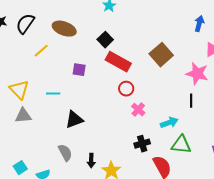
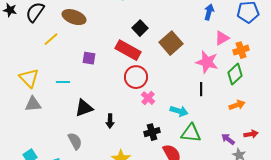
black square: (105, 40) -> (140, 28), moved
red circle: (126, 89) -> (136, 77), size x1.5
cyan arrow: (169, 123) -> (179, 111), turned 36
black arrow: (91, 161) -> (110, 121), moved

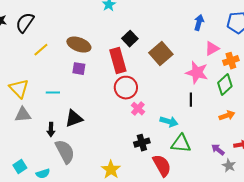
brown ellipse: (74, 17) -> (79, 45), moved
red rectangle: (128, 50) -> (118, 61), turned 45
black arrow: (110, 121) -> (51, 130), moved
gray semicircle: (75, 141) -> (65, 152), size x1.4

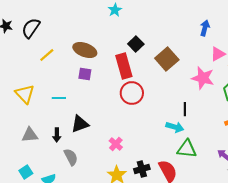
black line: (191, 100) -> (185, 109), moved
pink cross: (138, 109) -> (116, 144), moved
gray triangle: (23, 115) -> (30, 135), moved
black cross: (142, 143) -> (142, 169), moved
gray semicircle: (65, 152) -> (71, 157), size x0.7

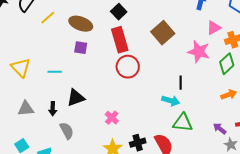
black square: (136, 44) -> (119, 12), moved
yellow line: (47, 55) -> (48, 18), moved

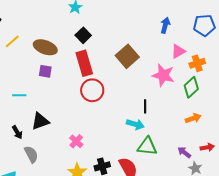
black arrow: (53, 109) -> (17, 132), turned -32

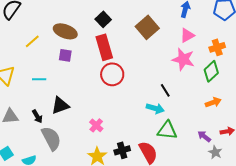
yellow line: (12, 41) -> (32, 41), moved
pink triangle: (178, 51) -> (187, 35), moved
brown square: (127, 56) -> (147, 27), moved
black line: (145, 106) -> (165, 90), turned -32
gray semicircle: (31, 154) -> (51, 138), size x1.4

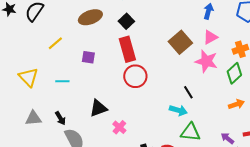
brown square: (147, 27) -> (180, 42), moved
brown ellipse: (65, 31) -> (90, 17), moved, turned -40
black triangle: (60, 105) -> (98, 108), moved

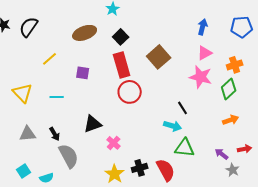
brown square: (180, 42) -> (159, 57), moved

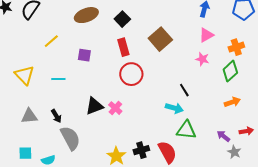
red rectangle: (122, 65) -> (123, 47), size x0.7
pink star: (201, 77) -> (202, 59), size x0.6
pink cross: (114, 143) -> (115, 108), moved
cyan square: (24, 171) -> (25, 153), turned 32

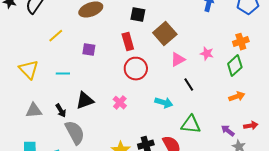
black square: (122, 19) -> (138, 15), moved, turned -35
pink triangle: (206, 35) -> (178, 60), moved
black triangle: (94, 106) -> (85, 101), moved
cyan arrow: (174, 108) -> (164, 103), moved

